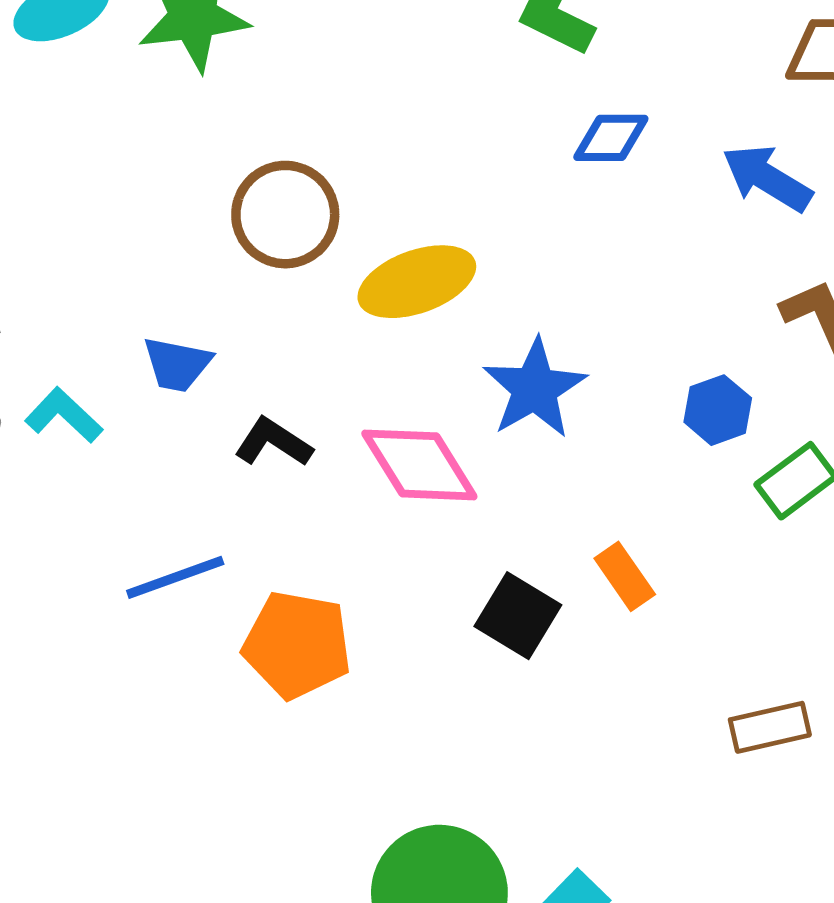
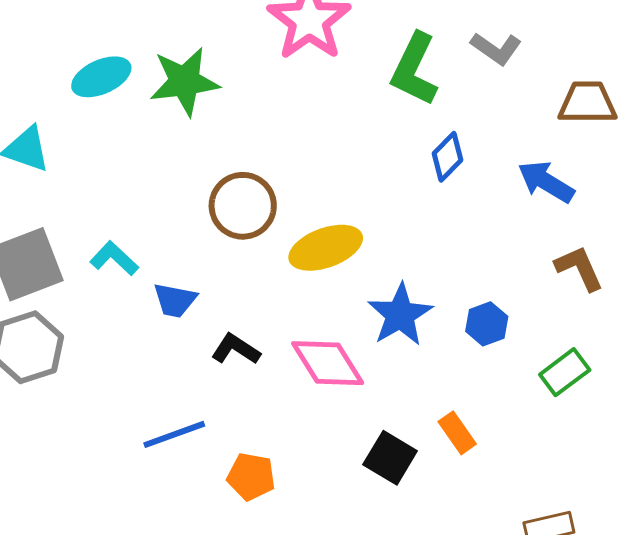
blue diamond: (611, 138) -> (448, 157), turned -45
blue hexagon: (718, 410) -> (487, 324), moved
cyan L-shape: (64, 415) -> (114, 258), moved
orange pentagon: (297, 645) -> (251, 477), size x0.7

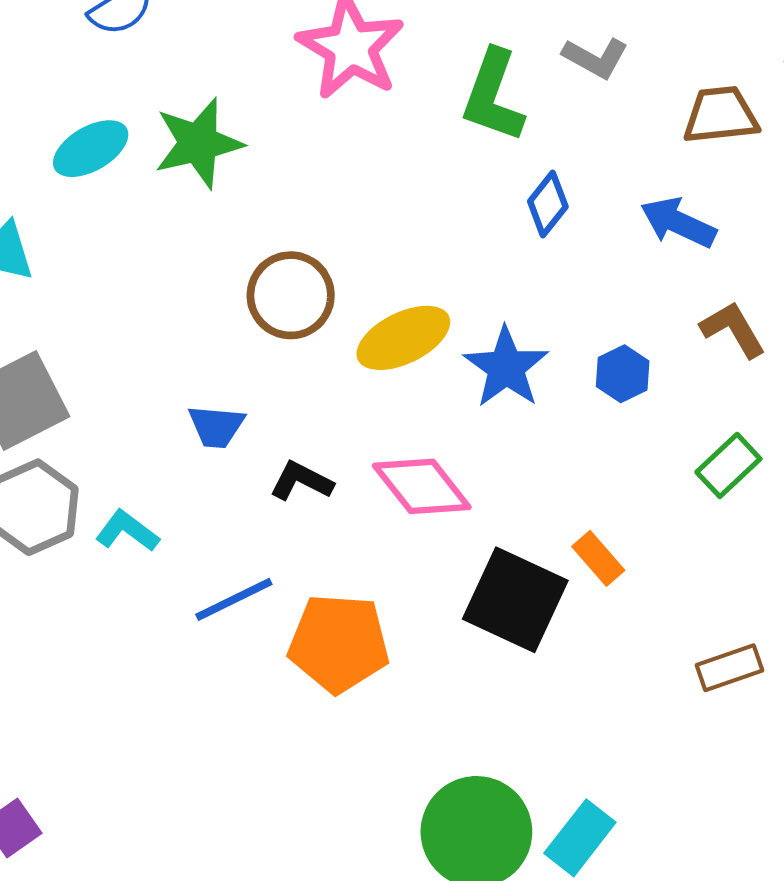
cyan L-shape: (114, 258) -> (127, 531), moved
blue star: (400, 315) -> (506, 367), moved
blue hexagon: (487, 324) -> (623, 374), moved
black square: (390, 458) -> (515, 600), size x1.5
orange pentagon: (251, 477) -> (339, 643), size x1.6

